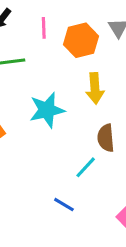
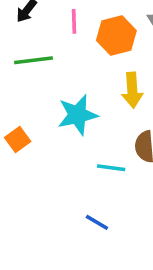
cyan line: (86, 167) -> (111, 168), moved, turned 55

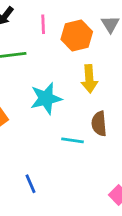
blue line: (97, 222) -> (31, 184), moved, turned 36

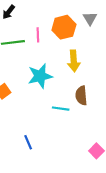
pink line: (43, 24) -> (38, 35), moved

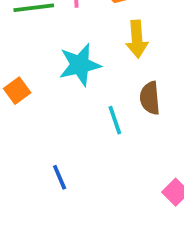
cyan line: (61, 109) -> (115, 120), turned 63

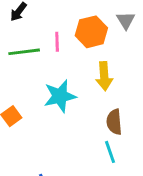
cyan line: (115, 120) -> (110, 152), moved

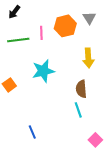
yellow arrow: (104, 76) -> (88, 58), moved

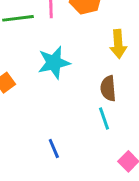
blue line: (32, 132) -> (54, 149), moved

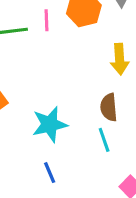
cyan star: (54, 63) -> (50, 124), moved

